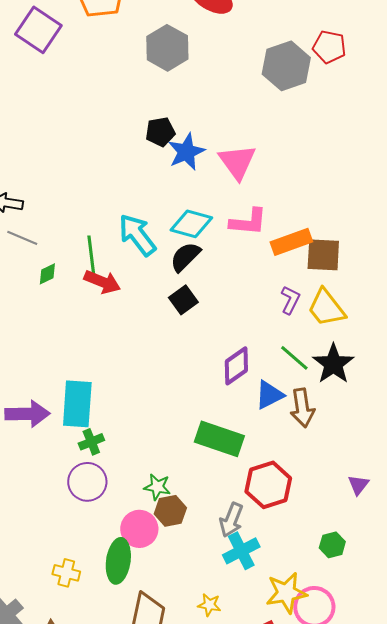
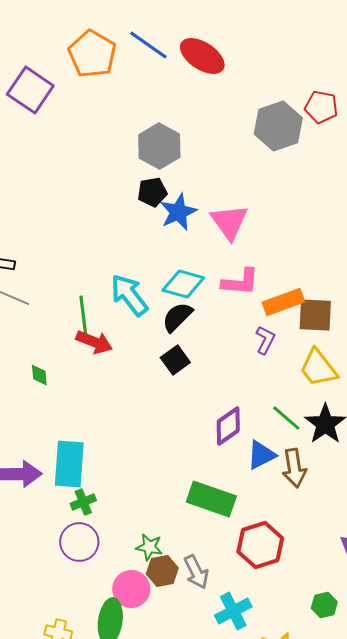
gray hexagon: (167, 48) -> (159, 146), moved
green diamond: (47, 274) -> (39, 375), moved, turned -70
purple L-shape: (290, 300) -> (265, 340), moved
gray arrow: (231, 520) -> (196, 572), moved, turned -48

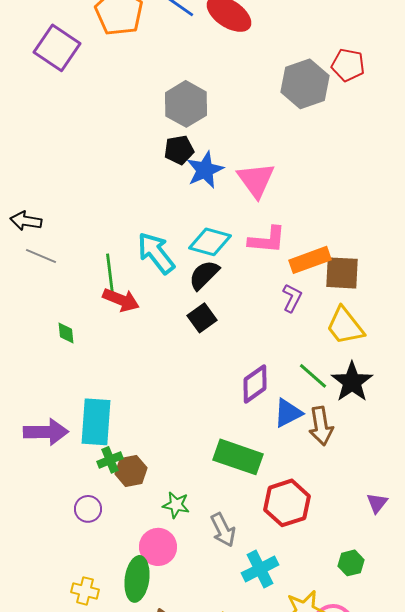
purple circle: (79, 542) -> (88, 509), moved, size x0.7
brown hexagon: (162, 571) -> (131, 471), moved

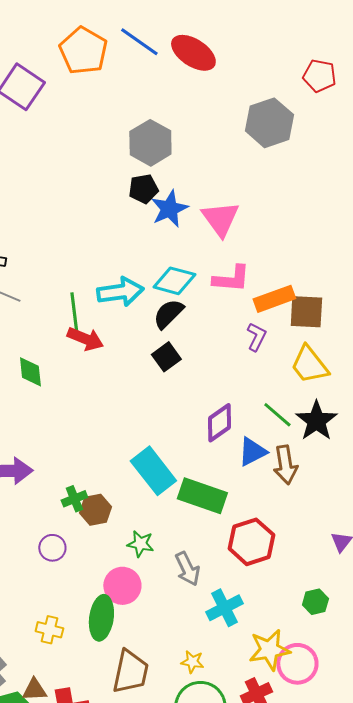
red pentagon: (348, 65) -> (319, 76), moved
cyan arrow: (156, 253) -> (120, 292), turned 120
green diamond: (66, 333) -> (30, 372), size x1.4
cyan rectangle: (96, 422) -> (153, 471), moved, turned -42

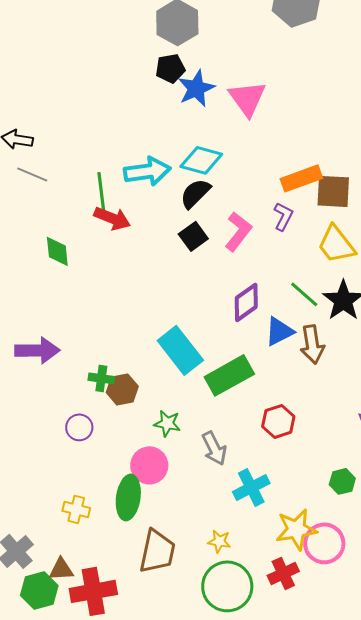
pink L-shape: (231, 279) -> (238, 231), moved, turned -57
green rectangle: (202, 496) -> (229, 375), turned -48
green cross: (74, 499) -> (101, 378), turned 30
red hexagon: (251, 542) -> (278, 421), size x0.7

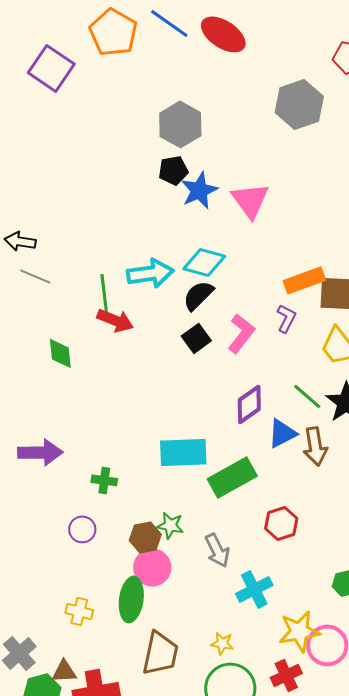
cyan rectangle: (180, 350) -> (183, 452), turned -54
brown hexagon: (122, 389) -> (145, 537), moved

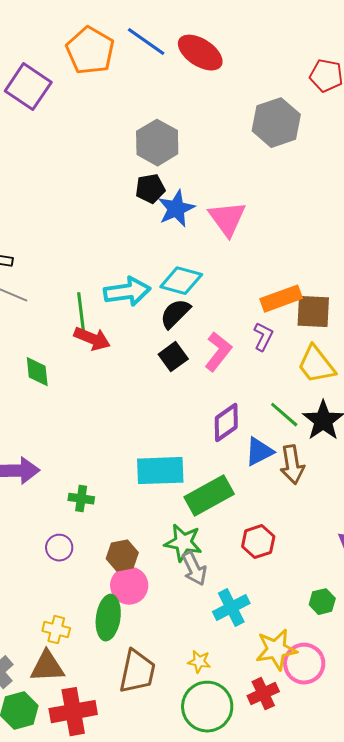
green star: (170, 525) -> (183, 543), moved, size x1.4
brown triangle: (64, 671) -> (47, 667), moved, size x1.4

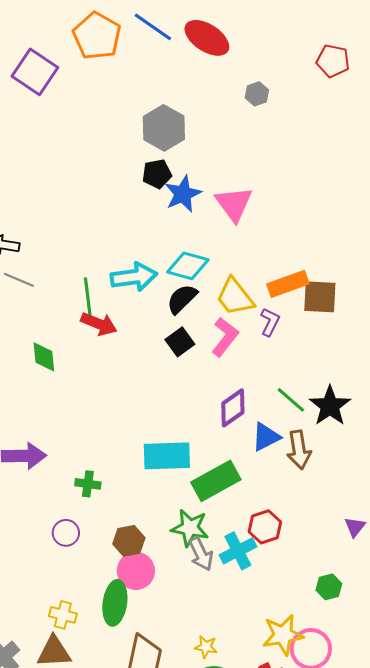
gray hexagon: (276, 123) -> (257, 94), moved, size x0.5
yellow trapezoid: (316, 365) -> (235, 297), moved
cyan cross: (231, 608) -> (238, 551), moved

